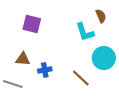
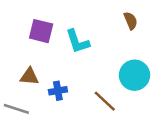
cyan L-shape: (85, 32) -> (77, 41), moved

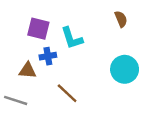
blue cross: (58, 91) -> (48, 56), moved
brown line: (105, 101) -> (67, 93), moved

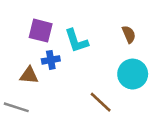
brown semicircle: (121, 19) -> (129, 34), moved
brown line: (67, 93) -> (101, 102), moved

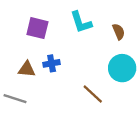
cyan L-shape: (76, 41) -> (81, 22), moved
blue cross: (51, 60) -> (52, 63), moved

